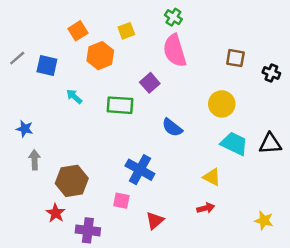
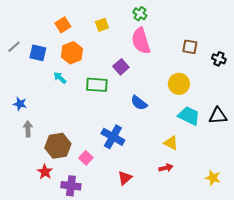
orange hexagon: (100, 56) -> (72, 53), moved
pink square: (121, 201) -> (86, 158), moved, turned 32

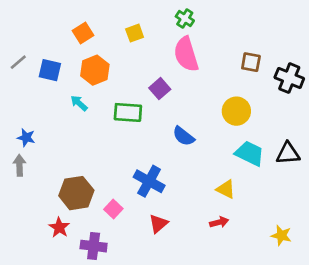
black cross: (219, 59) -> (289, 78), size x1.5
gray arrow: (28, 129) -> (19, 165), moved
red triangle: (125, 178) -> (158, 224), moved

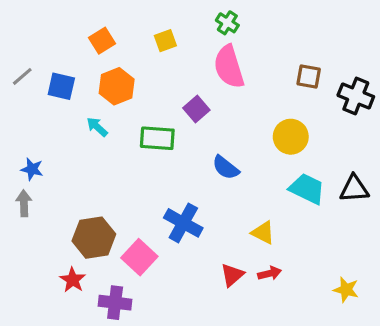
yellow triangle: (226, 189) -> (263, 233), moved
pink square: (113, 209) -> (139, 257), size x1.5
red triangle: (158, 224) -> (232, 275), moved

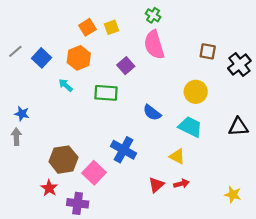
orange square: (102, 41) -> (87, 27), moved
blue square: (61, 86) -> (42, 58), turned 30
black cross: (356, 96) -> (239, 64), turned 30
purple square: (196, 109) -> (126, 66), moved
cyan trapezoid: (307, 189) -> (190, 127), moved

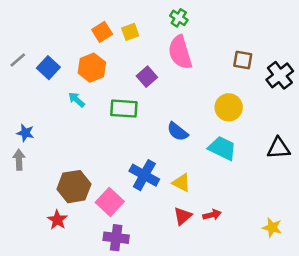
yellow triangle: (177, 156) -> (181, 183), moved
purple cross: (78, 203) -> (116, 238), moved

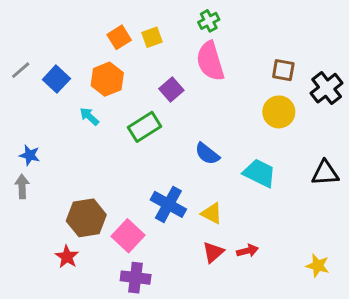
green cross: (179, 18) -> (209, 21), turned 30
yellow circle: (229, 107) -> (279, 112), moved
green rectangle: (124, 109) -> (145, 127), turned -36

